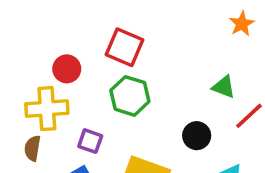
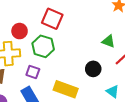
green hexagon: (130, 96) -> (43, 46), moved

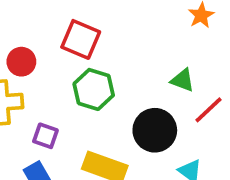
green hexagon: (43, 46) -> (94, 89), moved
black circle: (93, 69) -> (155, 130), size x1.5

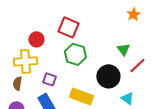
green triangle: (183, 80) -> (123, 49), turned 32

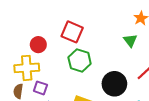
green triangle: (123, 49) -> (130, 40), moved
purple square: (49, 79) -> (40, 88), moved

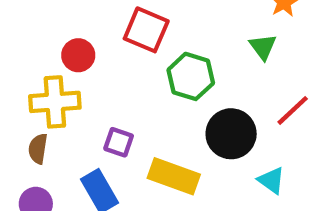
green hexagon: (80, 61) -> (191, 76), moved
purple square: (40, 88) -> (119, 142), moved

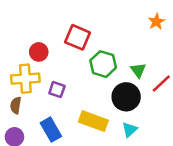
green triangle: (263, 47) -> (138, 70), moved
purple square: (119, 142) -> (57, 90), moved
cyan triangle: (271, 180) -> (130, 130), moved, turned 42

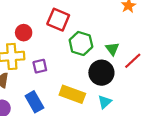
purple square: (57, 90) -> (40, 66), turned -32

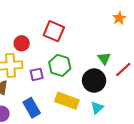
green hexagon: (81, 43) -> (60, 65), moved

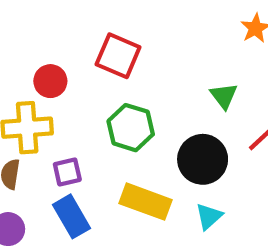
green triangle: (104, 58) -> (224, 96), moved
purple square: (37, 74) -> (67, 172), moved

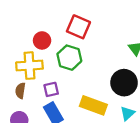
green hexagon: (131, 128) -> (69, 58), moved

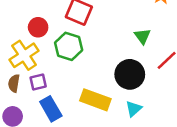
yellow cross: (29, 66) -> (24, 55), turned -30
purple square: (51, 89) -> (38, 82), moved

